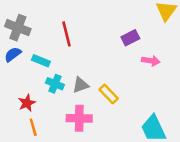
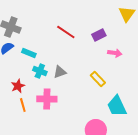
red line: (66, 34) -> (66, 32), moved, turned -42
yellow rectangle: (109, 94) -> (98, 79), moved
pink cross: (79, 118) -> (47, 99), moved

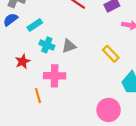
cyan rectangle: (29, 53) -> (35, 25), turned -56
orange line: (23, 105) -> (38, 96), moved

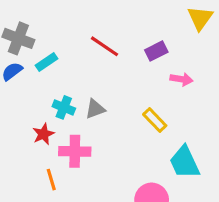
cyan rectangle: (35, 25) -> (47, 62), moved
red star: (23, 61) -> (43, 134), moved

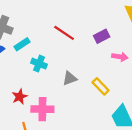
cyan cross: (64, 107) -> (39, 64), moved
gray triangle: (95, 109) -> (70, 78), moved

